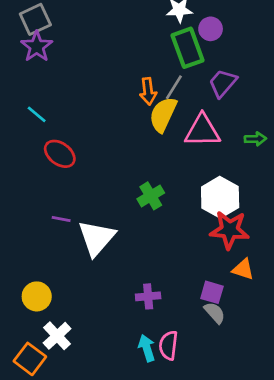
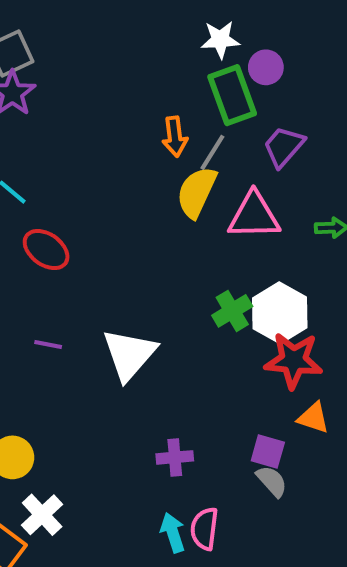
orange arrow: (148, 91) -> (175, 137), moved
green cross: (151, 196) -> (232, 311), moved
white triangle: (96, 238) -> (129, 354), moved

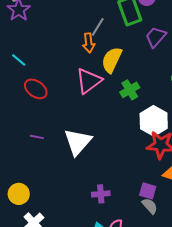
orange arrow: (175, 137) -> (89, 43), moved
gray line: (212, 152) -> (98, 27), moved
pink triangle: (254, 216) -> (89, 81), moved, turned -36
green cross: (232, 311) -> (130, 90), moved

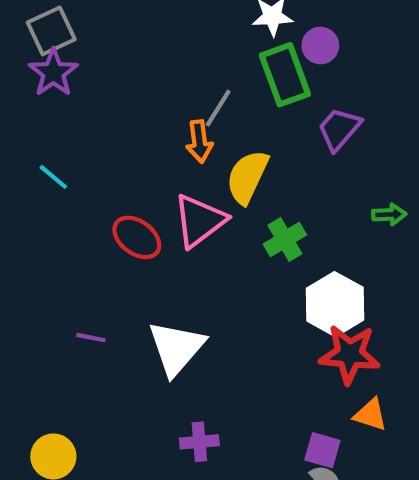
red ellipse: (36, 89) -> (137, 237), moved
purple cross: (101, 194) -> (199, 442), moved

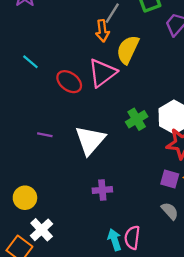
cyan line: (53, 177) -> (30, 62), moved
green cross: (285, 239) -> (137, 119), moved
purple square: (322, 450) -> (170, 179), moved

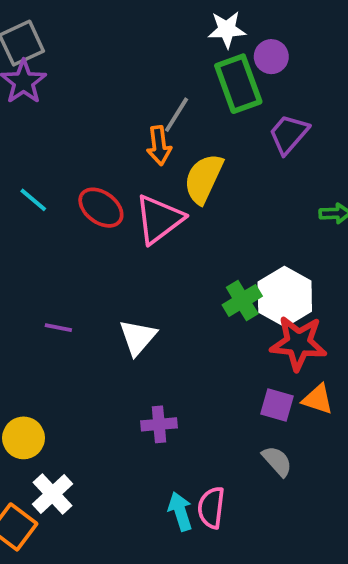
red ellipse: (69, 82) -> (101, 208), moved
green cross: (137, 119) -> (242, 301), moved
white triangle: (90, 140) -> (138, 337), size x0.7

